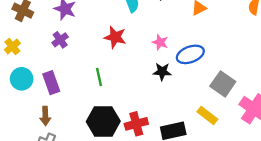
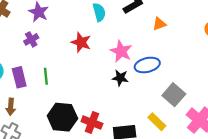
pink star: (160, 42) -> (121, 51), size x1.5
green line: (99, 77) -> (46, 76), moved
red cross: (136, 124) -> (92, 123), turned 30

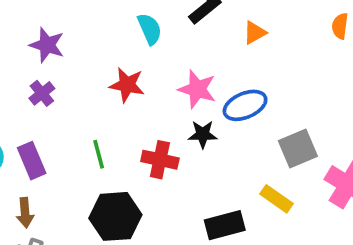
green line: (46, 76) -> (99, 154), moved
gray square: (174, 95) -> (298, 149), turned 35
red cross: (92, 123) -> (160, 160), moved

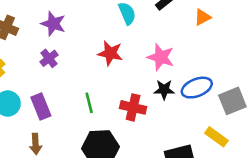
blue ellipse: (245, 105) -> (197, 88), moved

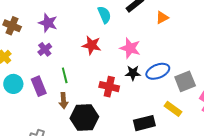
green line: (89, 103) -> (65, 75), moved
brown arrow: (36, 144) -> (63, 101), moved

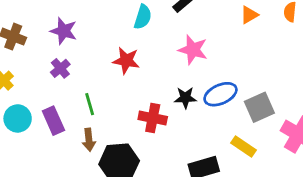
cyan semicircle: (104, 15) -> (143, 17), turned 42
orange triangle: (162, 18) -> (249, 15), moved
pink star: (130, 48) -> (193, 50), moved

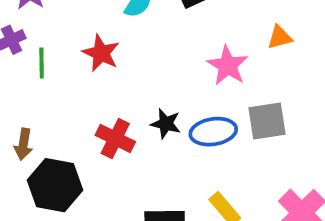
pink star: (193, 50) -> (228, 66), moved
green line: (90, 104) -> (42, 63), moved
gray square: (259, 107) -> (267, 121), moved

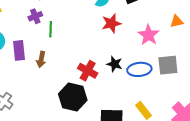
red star: (101, 53) -> (111, 23), moved, turned 30
brown arrow: (23, 144) -> (41, 59), moved
black hexagon: (55, 185) -> (73, 97), moved

